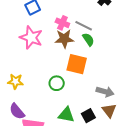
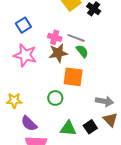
purple semicircle: (17, 111) -> (29, 123), moved

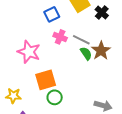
blue square: (23, 25) -> (52, 14), moved
brown star: (58, 53) -> (101, 51), moved, turned -30
orange square: (73, 77) -> (46, 80), moved, turned -30

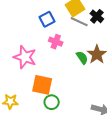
gray line: (81, 40) -> (79, 22), moved
orange square: (46, 80) -> (42, 85), turned 30

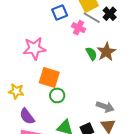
pink cross: (56, 42) -> (79, 28), moved
pink star: (25, 57) -> (34, 48), turned -30

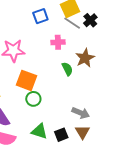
pink cross: (79, 28) -> (58, 42), moved, turned -32
green semicircle: (91, 54) -> (67, 69), moved

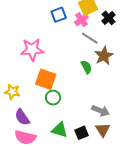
gray line: (72, 23) -> (90, 38), moved
pink cross: (58, 42) -> (81, 20), moved, turned -32

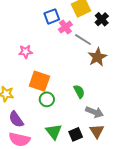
pink cross: (81, 20) -> (65, 27), moved
pink star: (32, 50) -> (26, 52), size x0.6
green semicircle: (86, 67) -> (79, 91), moved
green triangle: (60, 130) -> (54, 132), turned 36

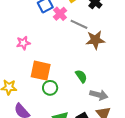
brown star: (97, 57) -> (95, 40), turned 30

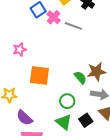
brown star: (95, 40) -> (97, 72), moved
green circle: (50, 88) -> (67, 101), moved

